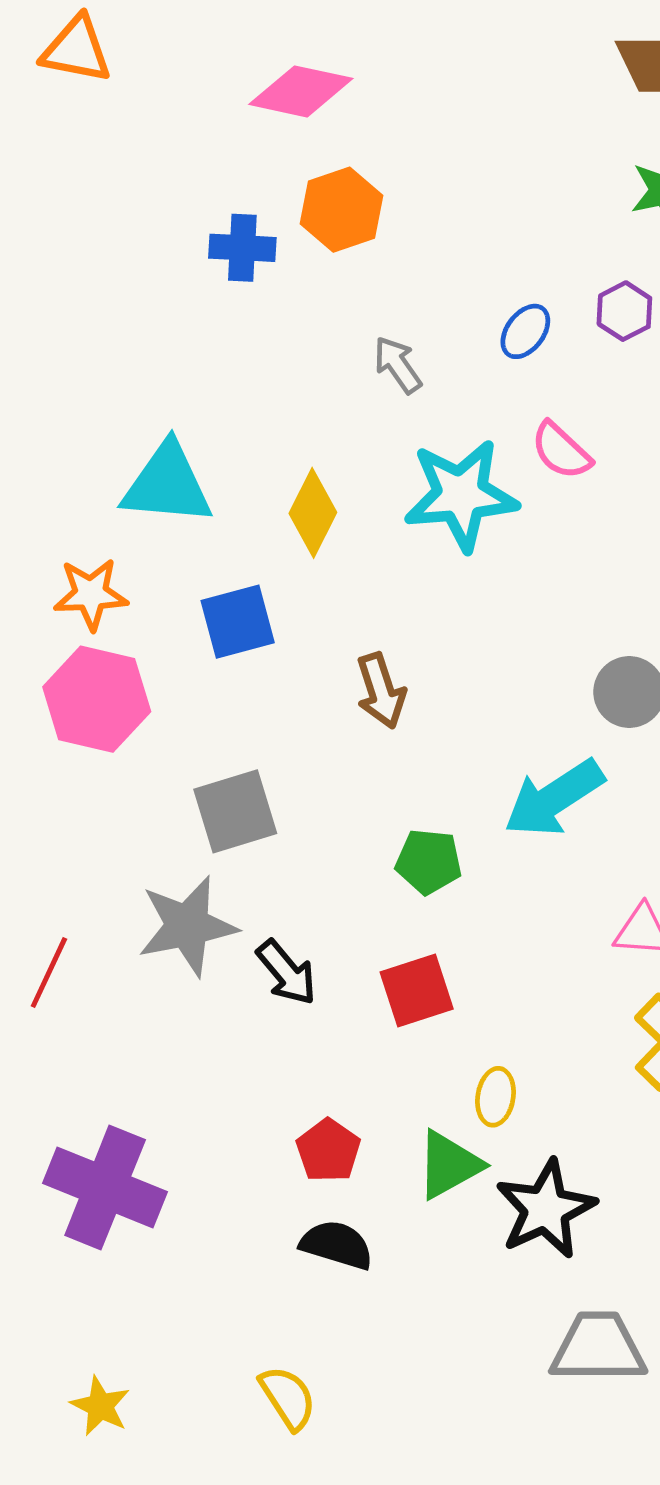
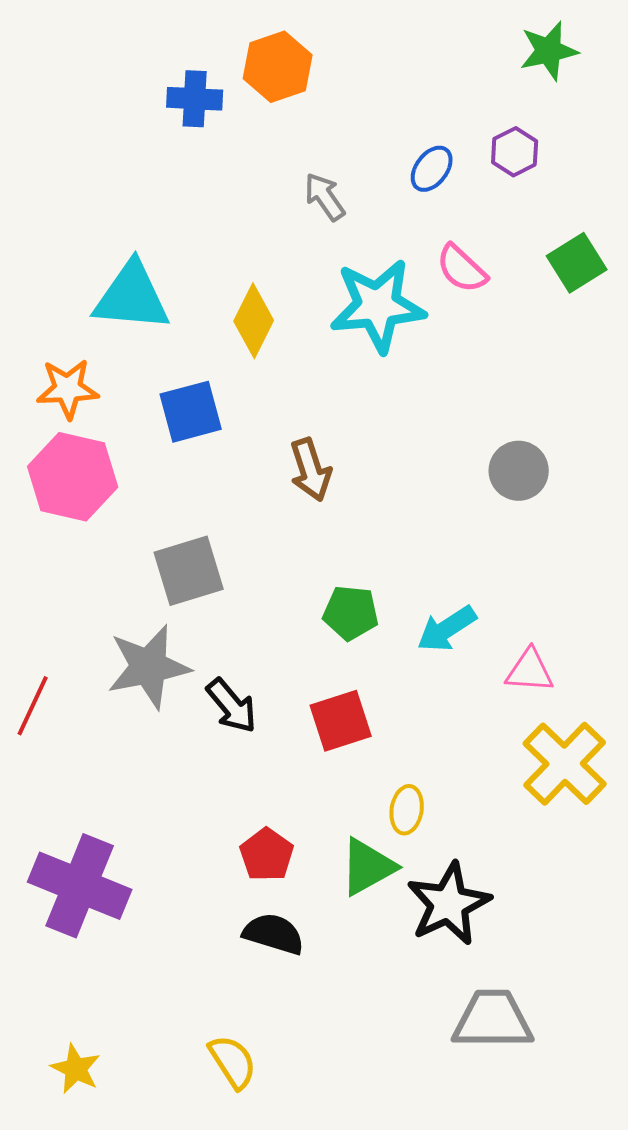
cyan arrow: (554, 798) -> (447, 629), moved, size x0.7

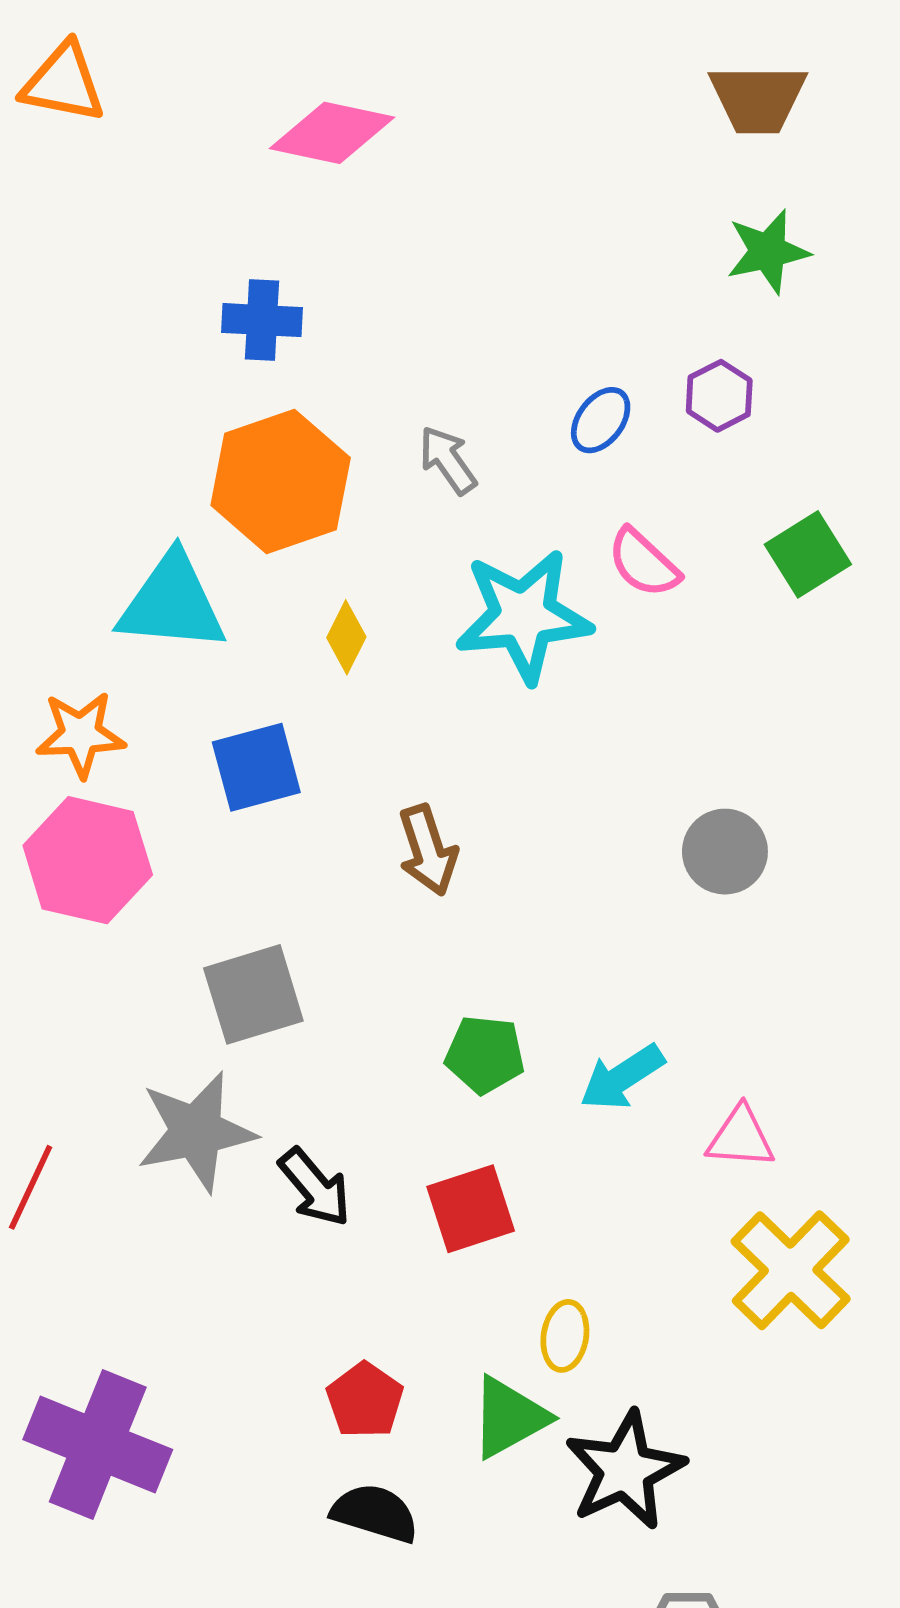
orange hexagon: (278, 67) -> (281, 482), moved, size x1.4
yellow diamond: (254, 321) -> (346, 637), size x0.7

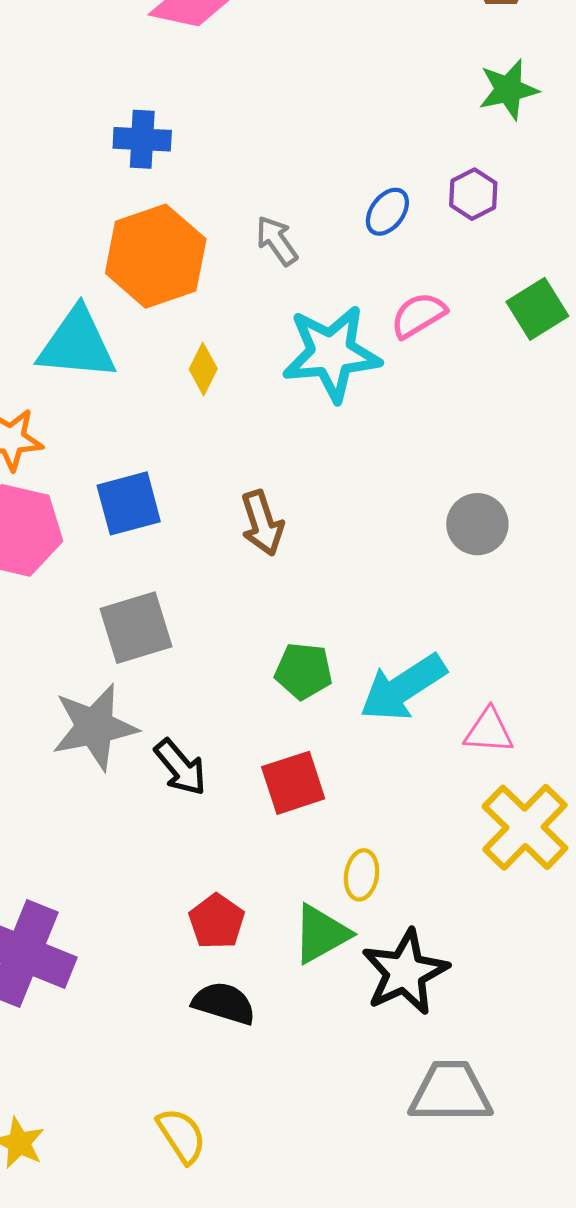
pink semicircle: (643, 563) -> (418, 315), turned 106
blue square: (256, 767) -> (129, 503), moved
cyan arrow: (622, 1077) -> (403, 688), size x1.4

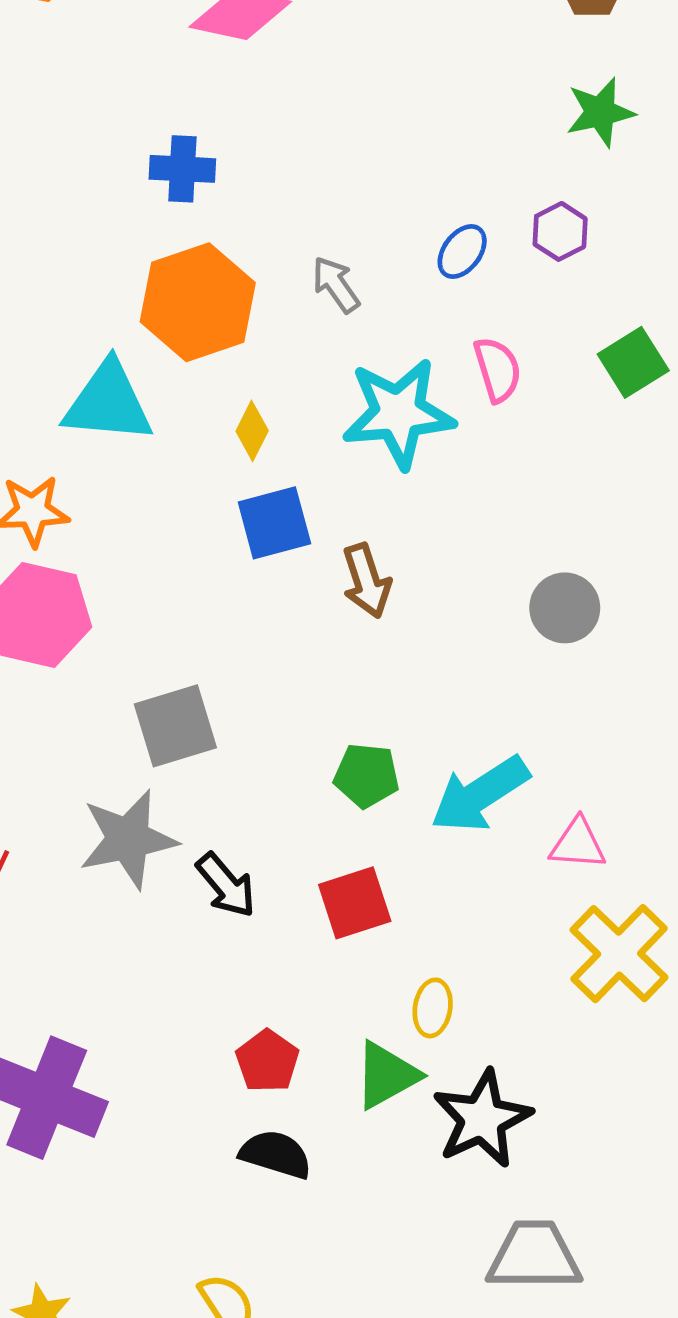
pink semicircle: (418, 315) -> (498, 370), turned 104
blue square: (129, 503) -> (274, 523), moved
brown arrow: (262, 523) -> (367, 581), moved

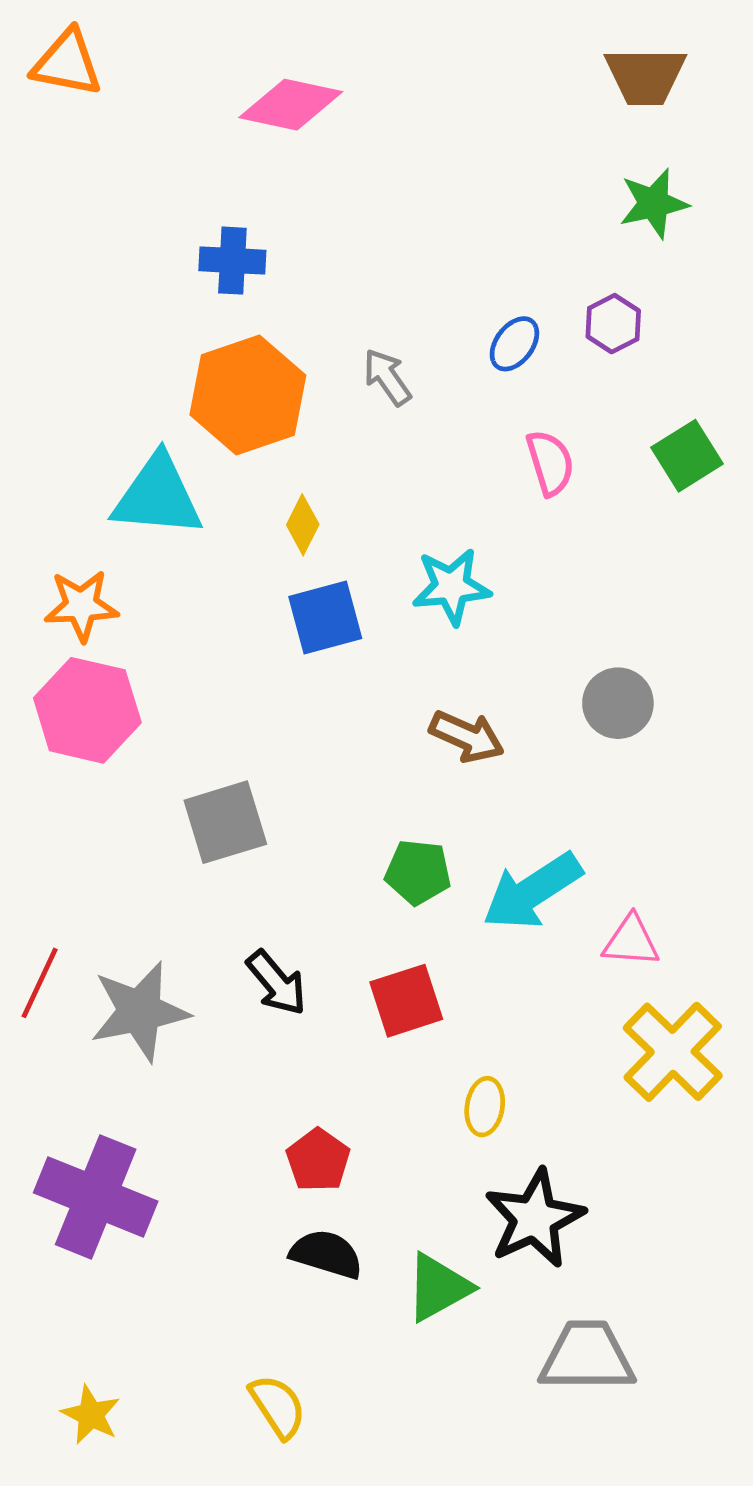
cyan star: (398, 413) -> (451, 587), moved, size x0.7
brown arrow: (367, 581) -> (467, 736), moved, turned -48
gray star: (128, 839) -> (140, 1011), moved
green triangle: (387, 1075) -> (438, 1287), moved

